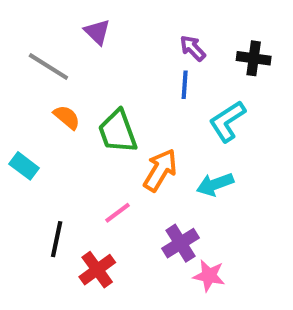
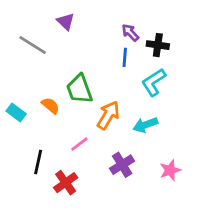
black cross: (254, 58) -> (158, 45), moved
orange semicircle: (67, 117) -> (50, 106), moved
pink star: (209, 276) -> (170, 170), moved, turned -30

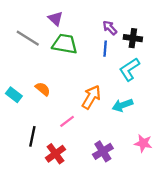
green trapezoid: (79, 89) -> (65, 44), moved, turned 120
purple cross: (122, 165) -> (103, 151), moved
pink star: (170, 170) -> (143, 143), turned 30

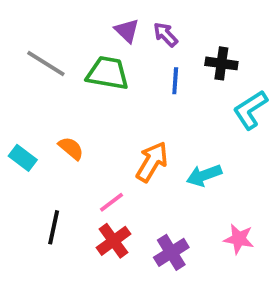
purple triangle: (55, 18) -> (127, 31), moved
purple arrow: (110, 28) -> (165, 35), moved
cyan L-shape: (129, 69) -> (250, 110), moved
red cross: (55, 154) -> (113, 241), moved

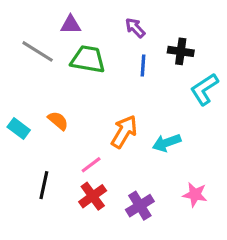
purple triangle: (127, 31) -> (71, 25), moved, turned -45

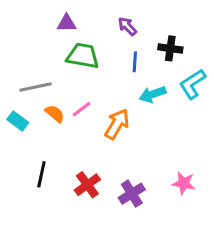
gray line: (38, 51) -> (36, 87), moved, turned -44
cyan arrow: (167, 143) -> (153, 94), moved
pink line: (91, 165) -> (81, 109), moved

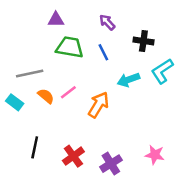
blue line: (135, 62) -> (103, 52), moved, turned -30

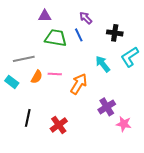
blue line: (103, 52) -> (79, 35), moved
cyan arrow: (128, 80) -> (103, 64), turned 72
pink line: (68, 92) -> (55, 74), turned 40
orange semicircle: (46, 96) -> (37, 77), turned 80
purple cross: (111, 164) -> (107, 107), moved

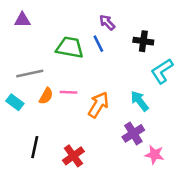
purple triangle: (45, 16) -> (22, 20), moved
cyan arrow: (103, 64) -> (140, 101), moved

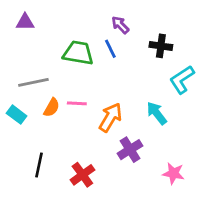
purple cross: (133, 133) -> (130, 150), moved

